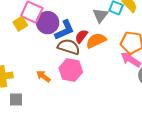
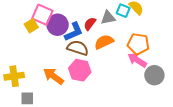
gray triangle: (100, 15) -> (108, 18), turned 42
red semicircle: (81, 36) -> (90, 24), moved
orange arrow: (43, 76) -> (53, 76), size x1.5

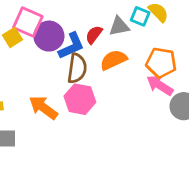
brown semicircle: (78, 48) -> (77, 68), turned 80

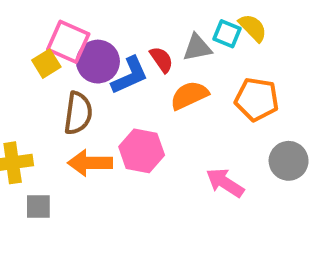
red semicircle: (94, 35) -> (161, 60), turned 108
brown semicircle: (77, 68) -> (78, 113), moved
pink arrow: (160, 85) -> (225, 183), moved
orange arrow: (43, 108) -> (90, 163), turned -36

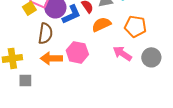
pink arrow: (225, 183) -> (122, 53), moved

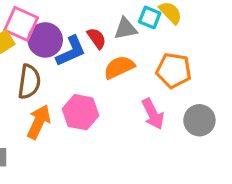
pink arrow: (122, 53) -> (153, 114), turned -150
orange arrow: (51, 58) -> (39, 122), turned 115

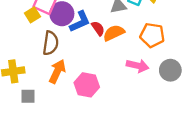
red semicircle: (97, 38) -> (98, 28), moved
pink hexagon: (81, 112) -> (87, 85), moved
pink arrow: (153, 114) -> (138, 66), turned -50

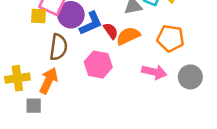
yellow square: (32, 15) -> (39, 16), turned 35
orange arrow: (57, 71) -> (49, 81), moved
pink hexagon: (87, 85) -> (98, 64), moved

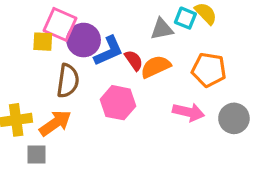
orange arrow: (49, 81) -> (55, 123), turned 30

